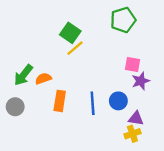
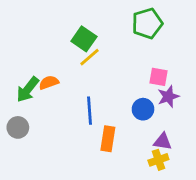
orange semicircle: (43, 79) -> (49, 82), moved
orange rectangle: (60, 101) -> (108, 139), moved
blue circle: (118, 101) -> (143, 109), moved
blue line: (93, 103) -> (90, 111), moved

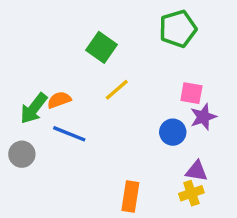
yellow line: (90, 57) -> (117, 90), moved
blue line: (90, 111) -> (69, 134), moved, turned -64
orange rectangle: (108, 139) -> (130, 197), moved

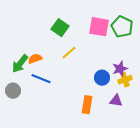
green pentagon: (178, 29) -> (122, 27), moved, turned -30
pink square: (191, 93) -> (99, 27), moved, size x1.5
yellow cross: (191, 193) -> (125, 80), moved
orange rectangle: (130, 197) -> (87, 105), moved

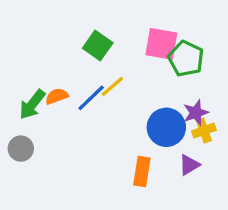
green pentagon: (122, 27) -> (186, 59), moved
blue circle: (102, 78) -> (166, 127), size x1.5
blue line: (41, 79) -> (91, 98), moved, turned -66
purple triangle: (116, 101) -> (189, 165), turned -40

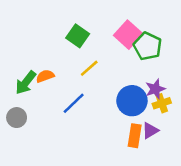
pink square: (161, 44) -> (128, 35), turned 32
blue line: (91, 98) -> (74, 103), moved
orange rectangle: (142, 171) -> (135, 136), moved

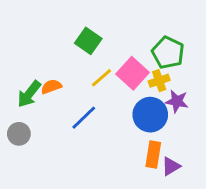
pink square: (128, 35) -> (133, 73), moved
purple star: (155, 89) -> (177, 101), turned 30
yellow cross: (162, 103) -> (159, 81), moved
purple triangle: (150, 131) -> (171, 166), moved

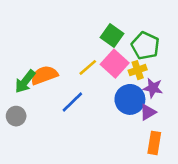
green square: (88, 41) -> (112, 35), moved
orange semicircle: (51, 87) -> (44, 75), size x1.5
orange rectangle: (153, 154) -> (154, 143), moved
purple triangle: (171, 166) -> (148, 112), moved

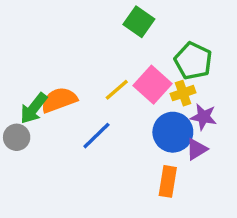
green square: (112, 35) -> (139, 22), moved
gray circle: (16, 116) -> (17, 137), moved
orange rectangle: (154, 143) -> (168, 181), moved

